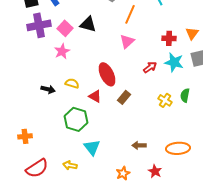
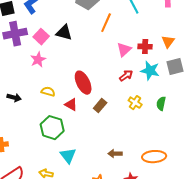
pink triangle: (127, 41) -> (124, 50), moved
black arrow: (48, 89) -> (14, 98), moved
yellow cross: (165, 100) -> (135, 103), moved

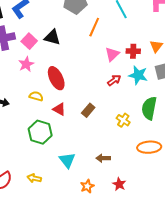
red ellipse: (83, 83) -> (56, 78), moved
yellow cross: (135, 103) -> (123, 120), moved
green semicircle: (161, 104) -> (149, 108), size x1.6
cyan triangle: (68, 156) -> (67, 160), moved
orange ellipse: (154, 157) -> (149, 147), moved

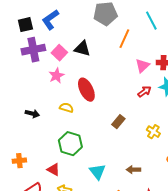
red triangle: (59, 109) -> (53, 170), moved

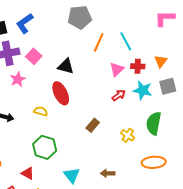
cyan line: (151, 21) -> (126, 41), moved
black triangle: (82, 49) -> (66, 66), moved
pink star: (56, 76) -> (18, 79), moved

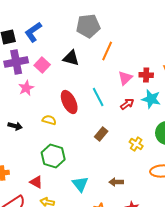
cyan line: (126, 41) -> (98, 97), moved
black triangle: (66, 66) -> (71, 58), moved

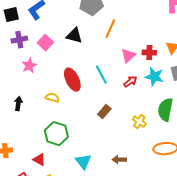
purple cross: (16, 62) -> (19, 40), size x0.7
black arrow: (15, 126) -> (18, 104), turned -96

